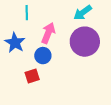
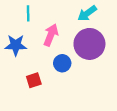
blue star: (15, 43) -> (16, 45), turned -30
blue circle: (43, 56) -> (62, 63), moved

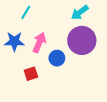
cyan line: (28, 13) -> (26, 12), turned 32
pink arrow: (51, 35) -> (39, 43), moved

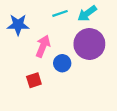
cyan line: (26, 12) -> (60, 13), moved, turned 40
blue star: (14, 41) -> (18, 25), moved

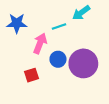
cyan line: (60, 13) -> (59, 26), moved
purple circle: (89, 44) -> (83, 63), moved

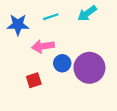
cyan line: (59, 26) -> (51, 17), moved
pink arrow: (40, 43) -> (43, 46), turned -120

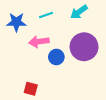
purple circle: (89, 68) -> (84, 47), moved
red square: (34, 80) -> (31, 89), moved, turned 32

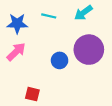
cyan line: (46, 15) -> (49, 16), turned 32
pink arrow: (39, 42) -> (16, 52), moved, turned 144

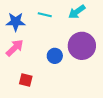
red square: (32, 94) -> (26, 80), moved

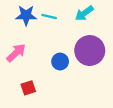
blue star: (16, 22) -> (26, 15), moved
red square: (26, 80) -> (28, 88), turned -32

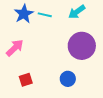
blue star: (26, 15) -> (24, 14), turned -30
blue circle: (60, 62) -> (68, 79), moved

